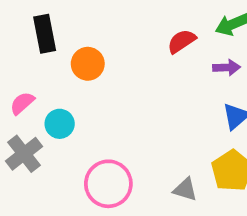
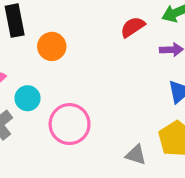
pink circle: (108, 184) -> (70, 124), moved

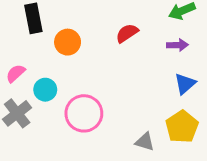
red semicircle: (133, 27) -> (127, 33), moved

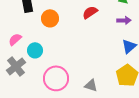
pink circle: (84, 113) -> (56, 78), moved
gray triangle: (145, 142) -> (91, 85), moved

